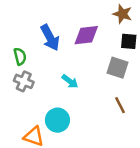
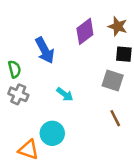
purple diamond: (86, 35) -> (85, 31), moved, turned -30

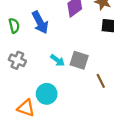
green semicircle: (15, 69) -> (14, 26), moved
gray square: (113, 80) -> (79, 60), moved

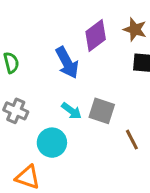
blue arrow: (40, 22) -> (67, 63), moved
cyan circle: (47, 94) -> (52, 143), moved

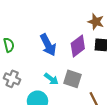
purple diamond: (96, 35) -> (78, 46), moved

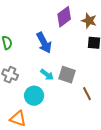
purple diamond: (78, 46) -> (64, 17), moved

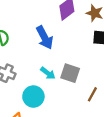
brown line: (87, 94) -> (92, 94), turned 56

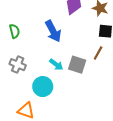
brown line: (92, 94) -> (98, 53), moved

